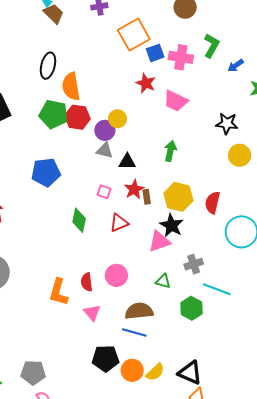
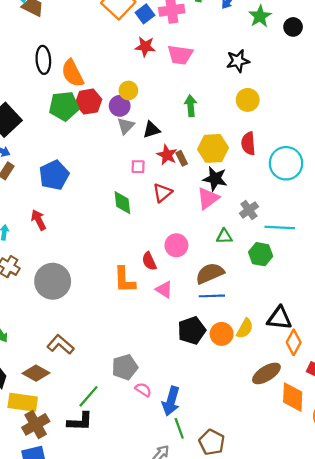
gray triangle: (105, 150) -> (126, 126), turned -42
yellow circle: (240, 155) -> (248, 100), moved
blue pentagon: (46, 172) -> (54, 175), moved

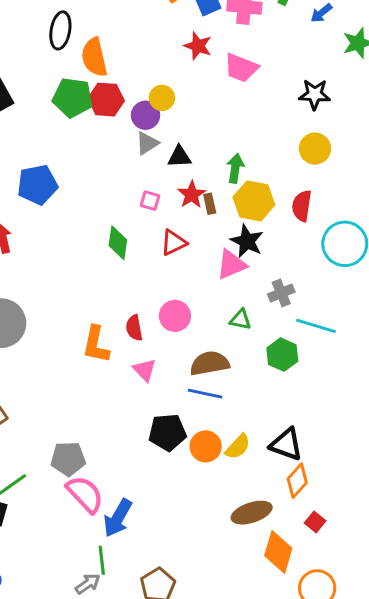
green arrow: (191, 106) -> (235, 168), moved
pink semicircle: (143, 390) -> (85, 494), size x1.8
green line: (179, 428) -> (102, 560), moved

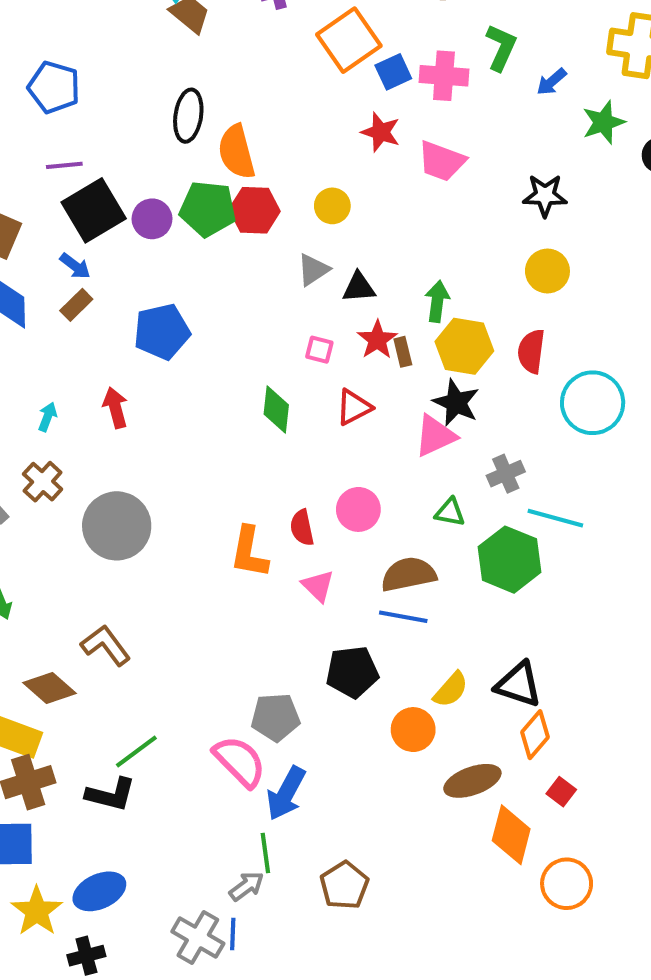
purple circle: (146, 115) -> (152, 219), moved
green hexagon: (282, 355) -> (509, 560), size x1.4
orange circle: (206, 446) -> (413, 730), moved
gray pentagon: (68, 459) -> (276, 717), moved

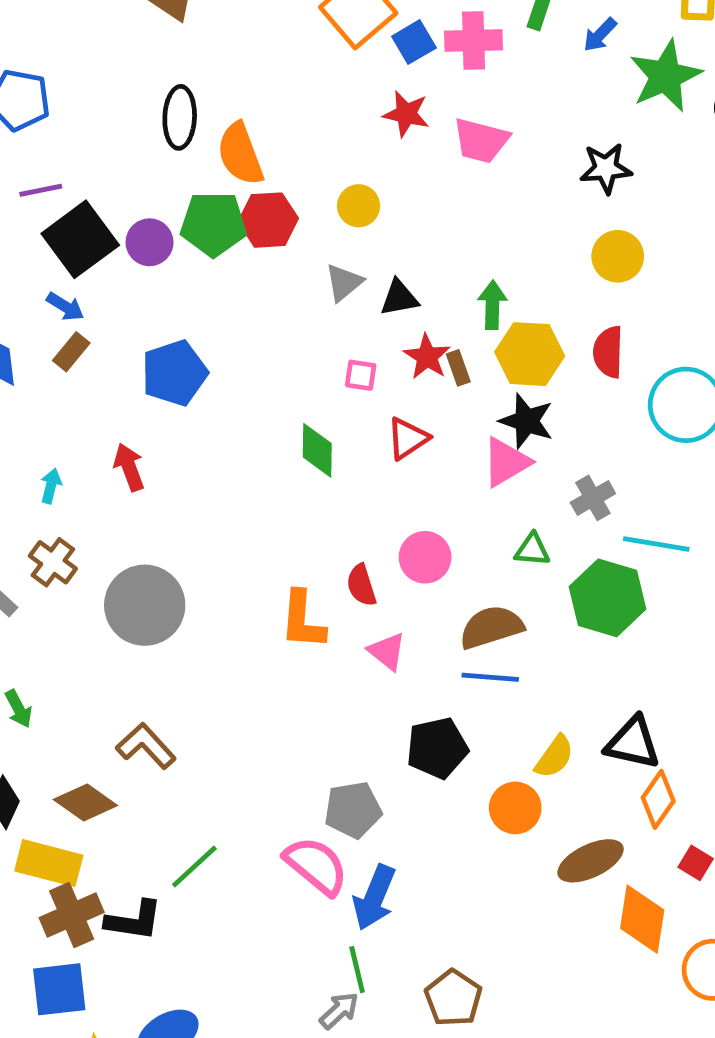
green star: (603, 122) -> (665, 76), size x1.4
black L-shape: (111, 794) -> (134, 921), moved

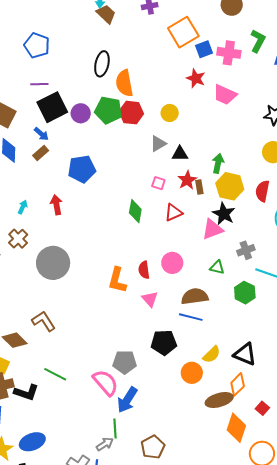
green hexagon: (608, 598) -> (245, 293), size x0.7
orange diamond: (658, 799) -> (238, 384), moved
green line: (194, 866) -> (55, 374), turned 60

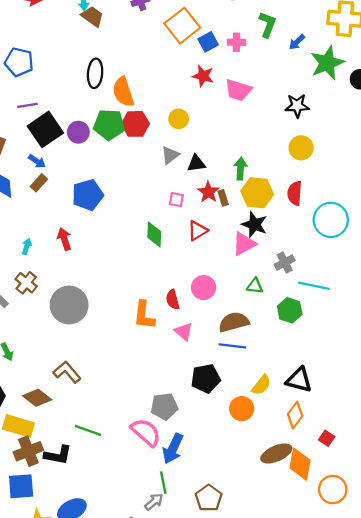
pink cross: (229, 53) -> (237, 42), size x0.7
brown ellipse: (219, 400) -> (276, 453), moved

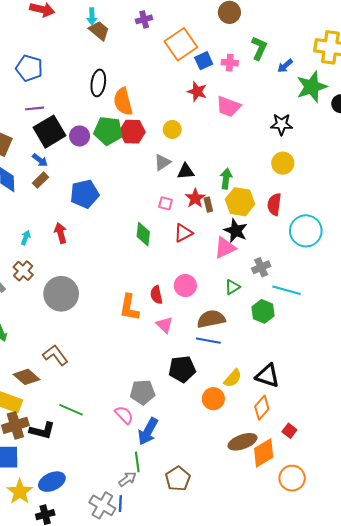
green triangle: (255, 286) -> (232, 287), turned -42
pink semicircle: (146, 432) -> (124, 415), size x0.7
orange diamond: (300, 464) -> (264, 453), turned 44

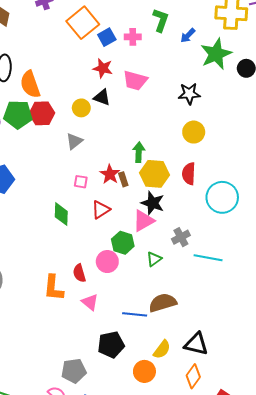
black triangle: (186, 171) -> (102, 97), moved, turned 30
green hexagon: (263, 311) -> (123, 243), moved
brown semicircle: (211, 319) -> (163, 303), moved

